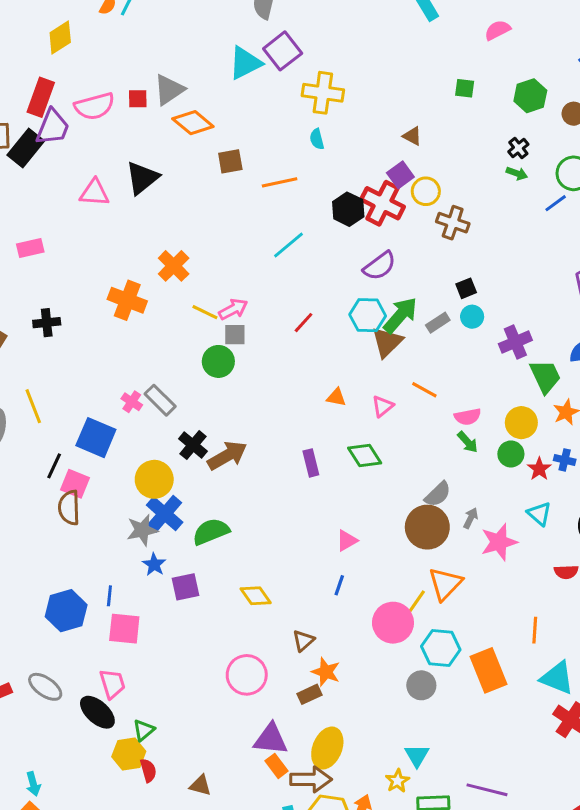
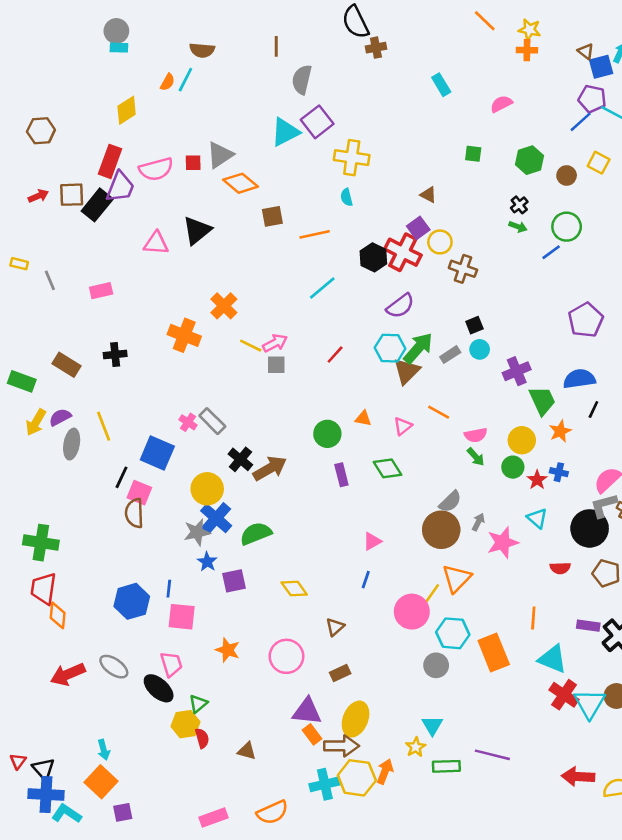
green circle: (218, 361) -> (327, 434), moved
orange star: (326, 672) -> (228, 650), moved

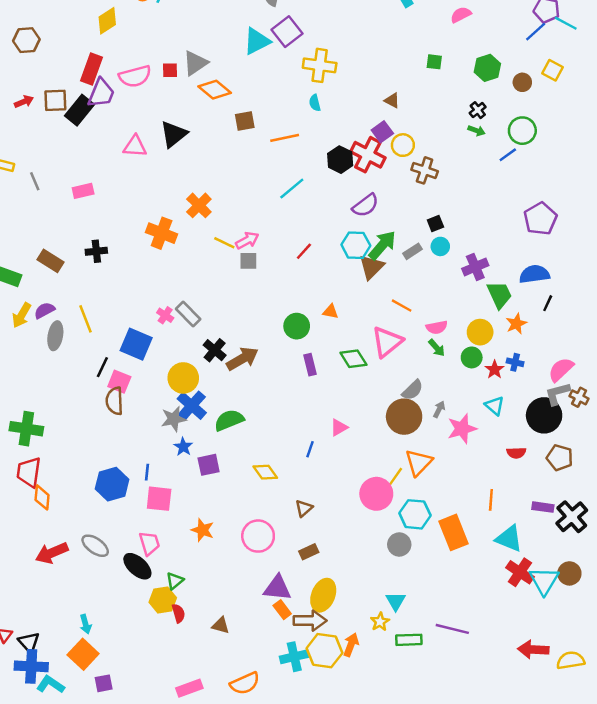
pink triangle: (403, 426) -> (387, 342), moved, size x1.8
blue line: (366, 580) -> (310, 449), moved

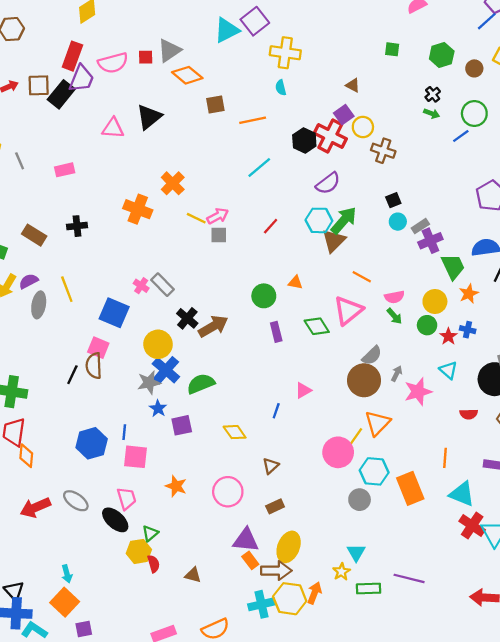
gray rectangle: (413, 251) -> (420, 226), moved
black line: (102, 367) -> (72, 375), moved

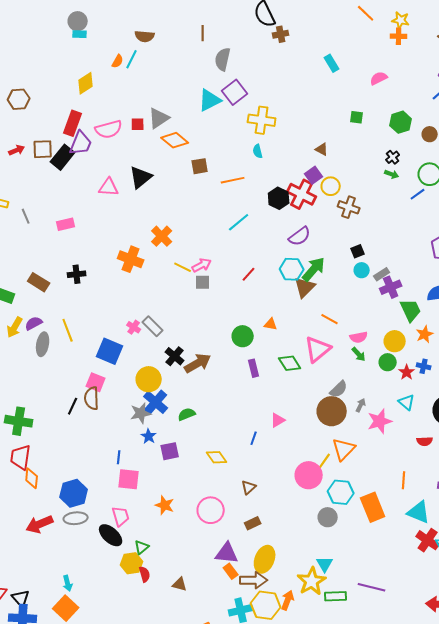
green semicircle: (201, 384) -> (187, 414), size x0.7
blue hexagon: (92, 443) -> (74, 493), moved
gray ellipse: (76, 501) -> (76, 518), turned -40
yellow star: (341, 572) -> (312, 581), size x1.8

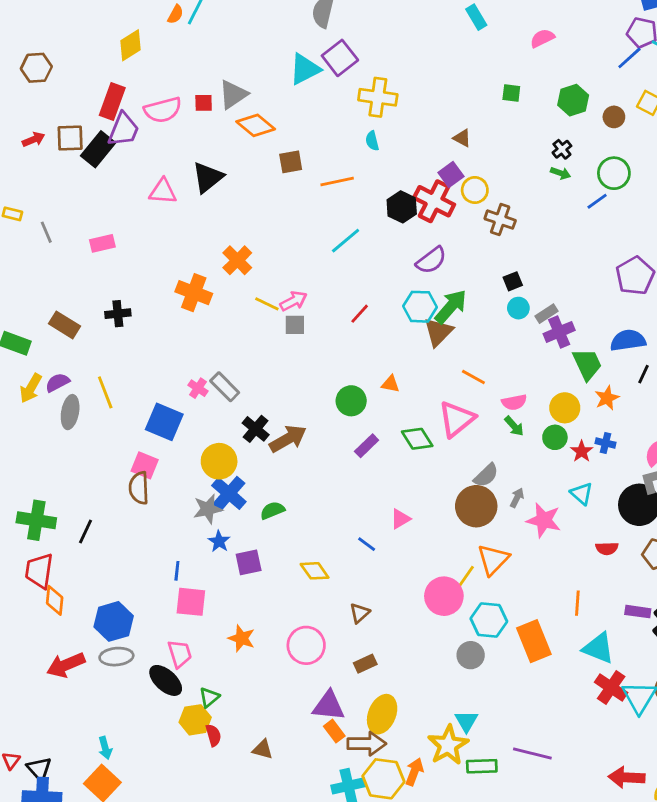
purple rectangle: (254, 368) -> (367, 446), turned 60
black line: (73, 406) -> (86, 531), moved
pink star: (380, 421) -> (544, 520), turned 30
blue line: (254, 438) -> (367, 544), turned -72

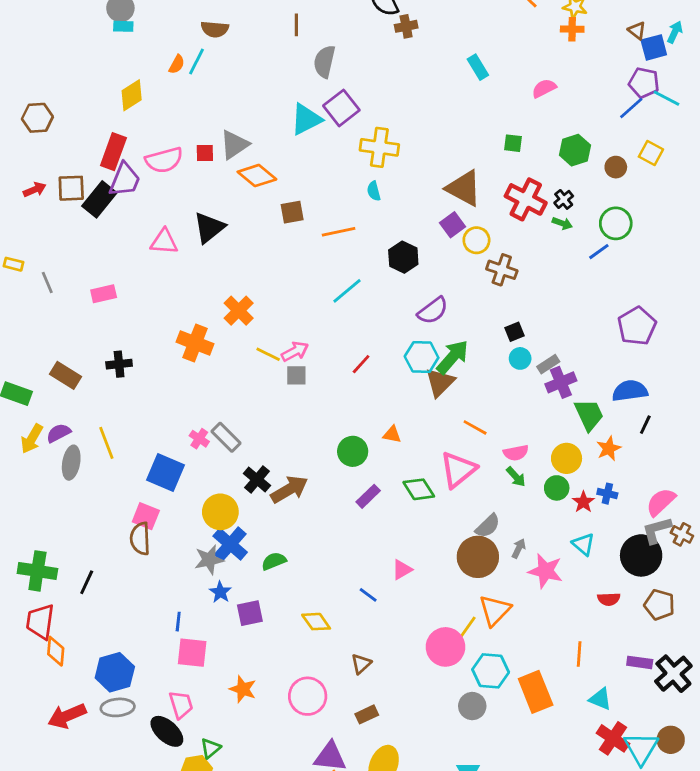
brown triangle: (462, 138) -> (464, 188), size x2.0
red cross: (434, 201) -> (526, 199), moved
cyan triangle: (598, 648) -> (600, 699), size x0.7

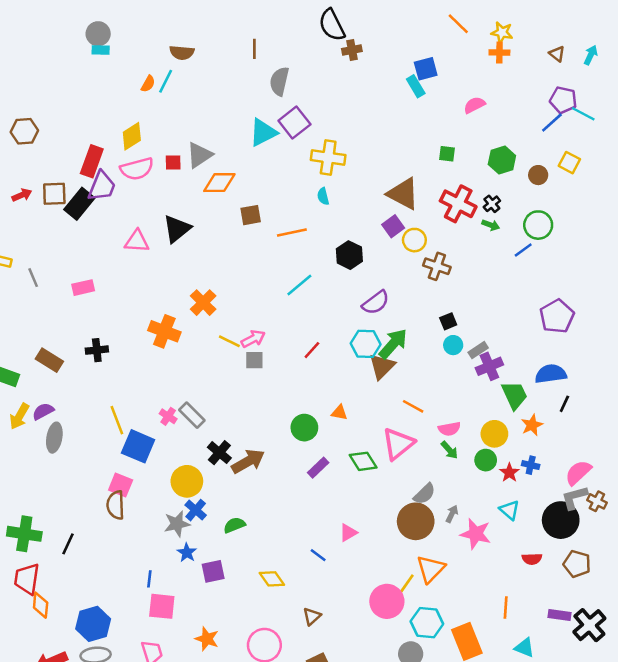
blue square: (654, 47) -> (426, 69), moved
yellow diamond: (132, 95) -> (132, 136), moved
orange diamond: (257, 176) -> (219, 183), turned -40
yellow line: (106, 443) -> (117, 420), moved
blue cross: (230, 544) -> (196, 510), size x0.7

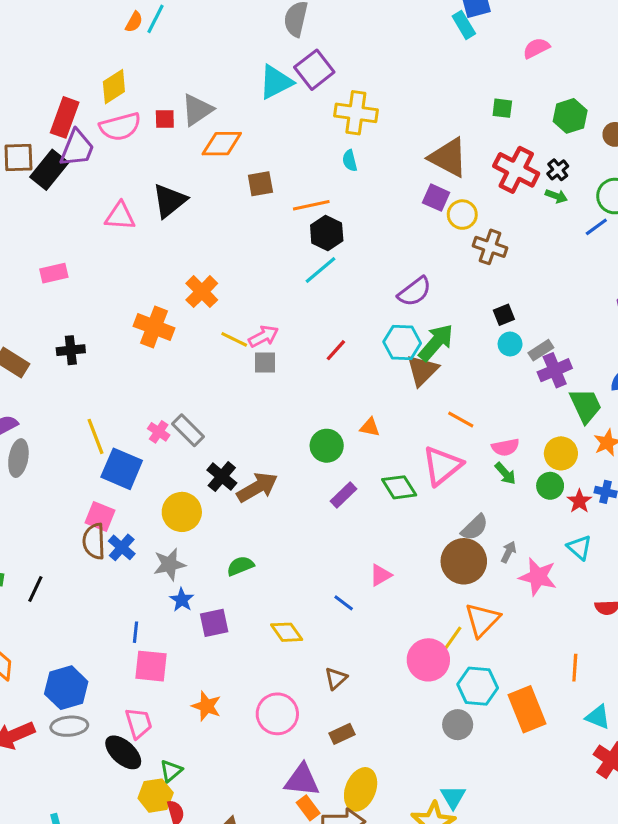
purple square: (393, 226) -> (436, 198), turned -30
black hexagon: (349, 255) -> (327, 233), moved
blue cross: (196, 510) -> (122, 547), moved

